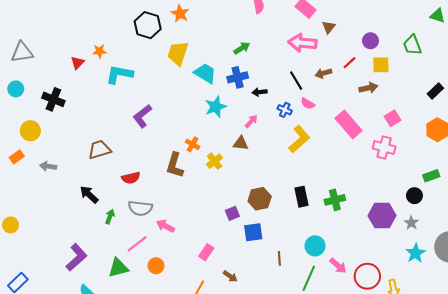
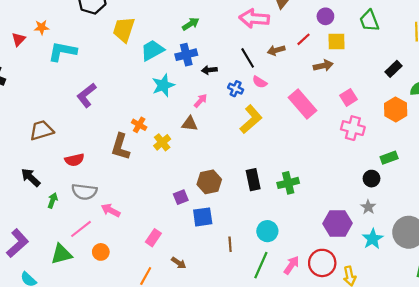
cyan trapezoid: (205, 73) -> (152, 50), turned -60
pink cross: (384, 148) -> (353, 128), moved
purple hexagon: (382, 216) -> (338, 223), moved
pink arrow: (338, 266) -> (291, 265), moved, turned -96

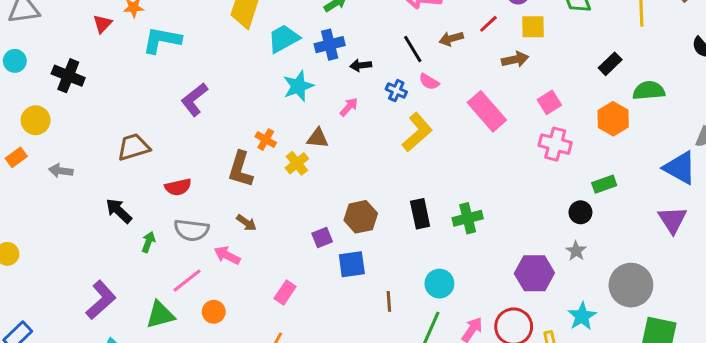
brown triangle: (190, 124) -> (318, 138), moved
cyan star: (373, 239) -> (582, 316), moved
brown arrow: (179, 263) -> (246, 223), moved

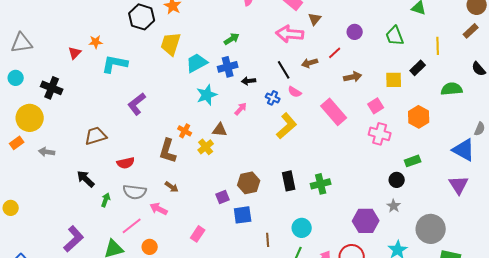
yellow square: (533, 27) -> (394, 80), moved
black rectangle: (610, 64) -> (418, 68), moved
green semicircle: (649, 91) -> (452, 89), moved
yellow circle: (36, 120) -> (30, 118), size x1.4

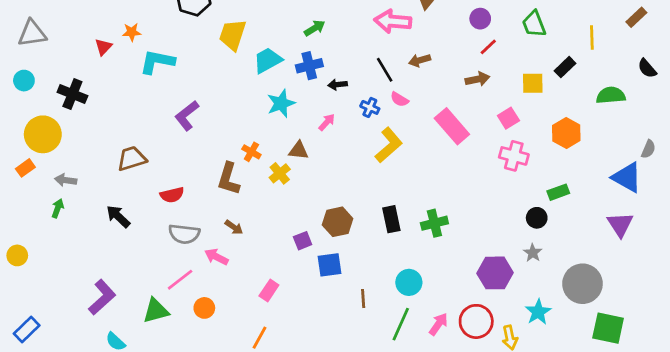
red line: (335, 53) -> (488, 47), moved
green arrow: (106, 200) -> (58, 208), moved

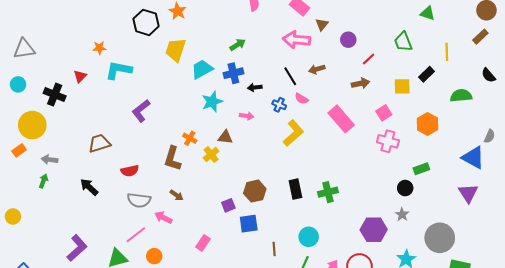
purple circle: (480, 19) -> (348, 40), moved
red triangle: (103, 47) -> (80, 76), moved
pink arrow: (327, 122) -> (247, 116), turned 56

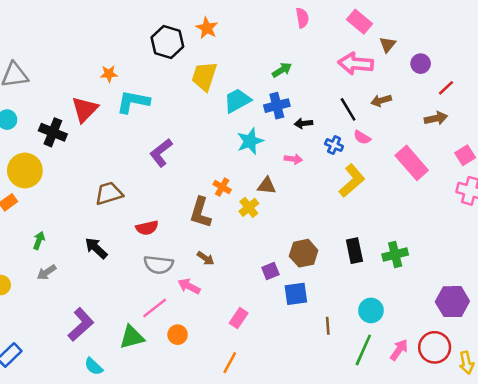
red triangle: (80, 76) -> (85, 109), size x1.6
gray arrow: (50, 160) -> (47, 272), moved, turned -42

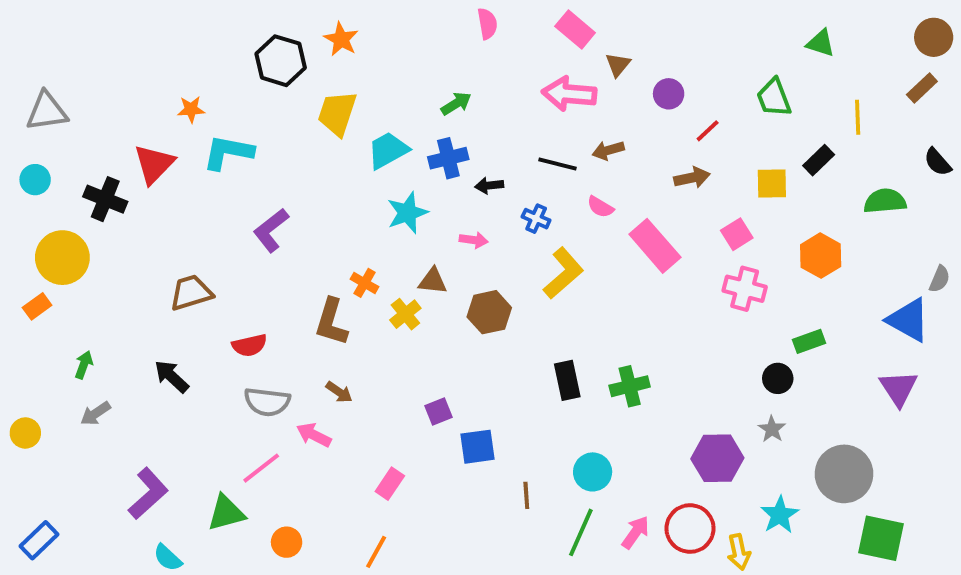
black line: (348, 109) -> (557, 164), turned -45
pink semicircle: (362, 137) -> (600, 207), moved
brown hexagon: (304, 253) -> (489, 312), moved
orange circle: (178, 335) -> (287, 542), moved

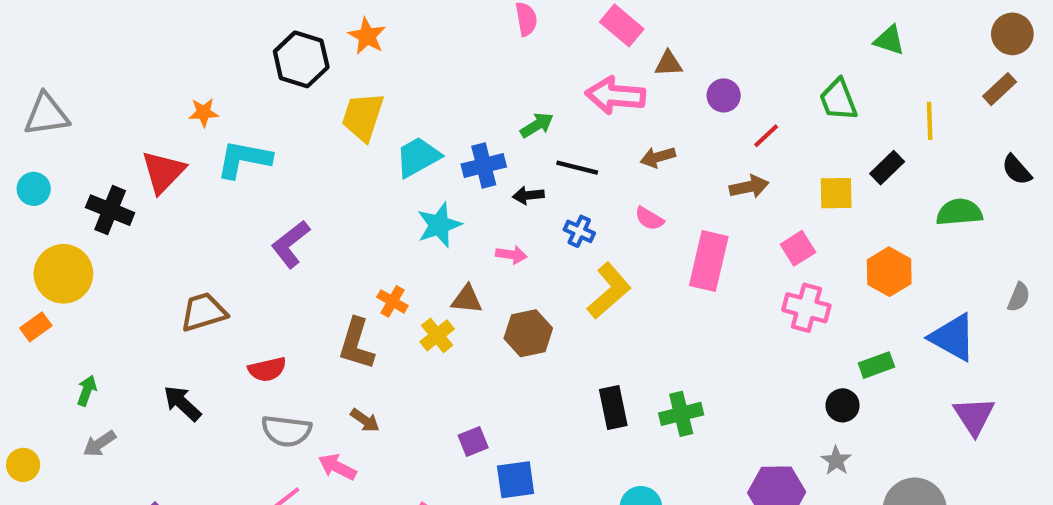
brown triangle: (618, 65) -> (668, 64), turned 48
green arrow: (456, 104) -> (537, 125), moved
black line: (557, 164) -> (577, 168), moved
pink rectangle: (655, 246) -> (709, 261), turned 54
blue triangle: (908, 320) -> (953, 337), moved

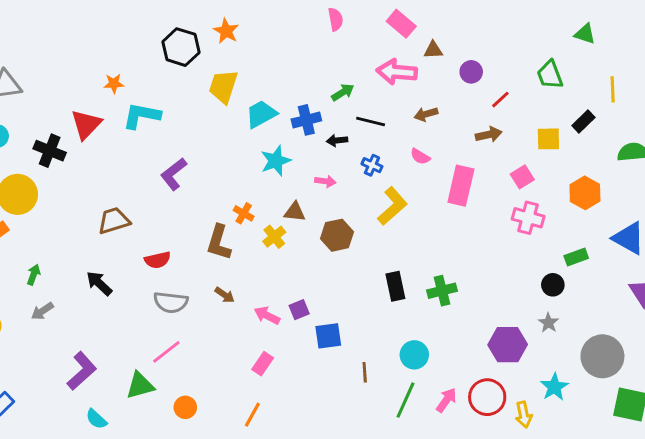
pink arrow: (337, 467) -> (267, 315), moved

